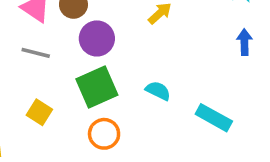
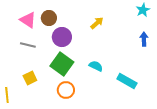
green square: (97, 87) -> (62, 64), turned -30
yellow square: (39, 112) -> (30, 78), turned 32

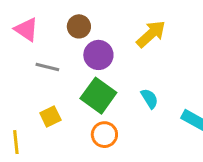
pink triangle: (28, 20) -> (26, 29), moved
yellow arrow: (97, 23) -> (151, 34), size x1.5
cyan semicircle: (96, 66) -> (150, 99), turned 32

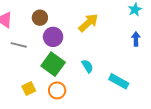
yellow square: (50, 117) -> (29, 88), moved

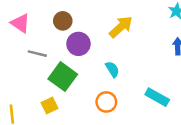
green square: (53, 64) -> (63, 77), moved
cyan semicircle: (87, 66) -> (112, 69), moved
orange circle: (57, 90) -> (106, 102), moved

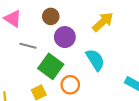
cyan semicircle: (112, 69) -> (95, 60), size x1.5
orange circle: (106, 102) -> (70, 85), moved

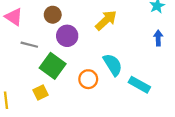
cyan semicircle: (95, 60) -> (113, 65), moved
orange circle: (70, 85) -> (88, 79), moved

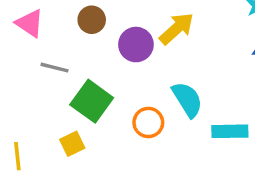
purple circle: (67, 36) -> (136, 45), moved
cyan rectangle: (139, 85) -> (230, 131), turned -30

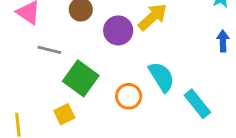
cyan rectangle: (230, 131) -> (197, 104), turned 52

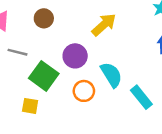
purple circle: (118, 30) -> (75, 56), moved
yellow square: (64, 114) -> (30, 106), turned 36

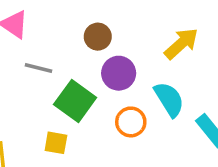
brown circle: (44, 18) -> (98, 37), moved
yellow arrow: (104, 25) -> (181, 44), moved

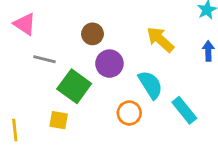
yellow arrow: (181, 44) -> (160, 40), turned -96
orange circle: (131, 122) -> (129, 113), moved

